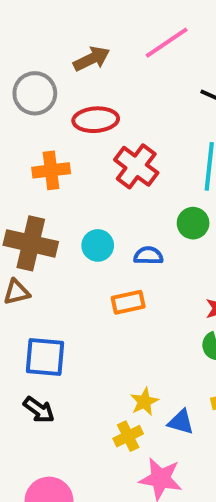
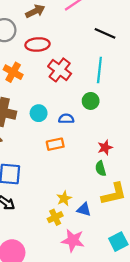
orange cross: (51, 170) -> (13, 72), turned 36

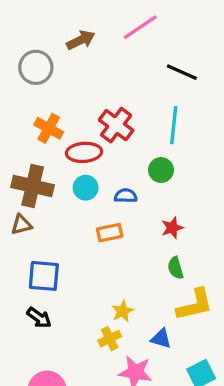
red ellipse: (37, 44) -> (84, 152), moved
red star: (105, 147) -> (172, 228), moved
blue triangle: (84, 209) -> (161, 339), moved

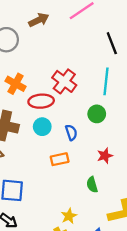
black line: (182, 72) -> (112, 43), turned 45
blue semicircle: (126, 196) -> (71, 132), turned 70
green semicircle: (175, 268) -> (92, 185), moved

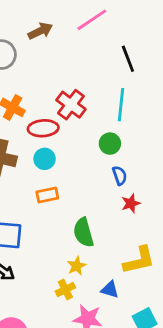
blue semicircle: (71, 132) -> (120, 176), moved
red star: (105, 156) -> (131, 203), moved
orange rectangle: (60, 159) -> (47, 195), moved
green semicircle: (92, 185) -> (83, 233), moved, size x1.5

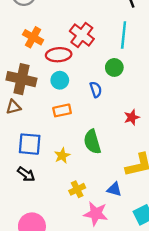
blue semicircle: (120, 176) -> (96, 90), moved
yellow star: (77, 266) -> (62, 156), moved

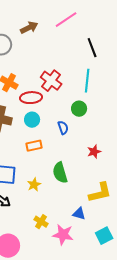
yellow cross: (77, 189) -> (41, 222), moved, turned -32

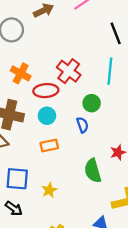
green circle: (79, 109) -> (92, 103), moved
green semicircle: (60, 173) -> (93, 171), moved

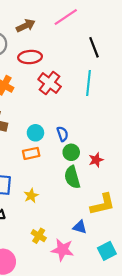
red ellipse: (46, 91) -> (30, 57), moved
green circle: (92, 103) -> (71, 152), moved
cyan circle: (47, 116) -> (35, 133), moved

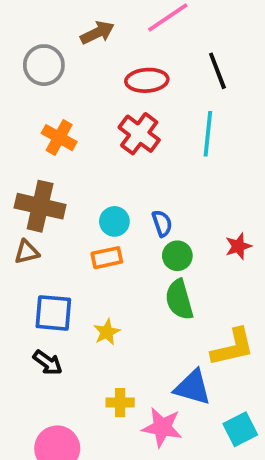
red ellipse: (30, 57) -> (147, 80), moved
red star: (96, 160) -> (238, 246), moved
blue triangle: (80, 227) -> (193, 387), size x1.5
yellow cross: (39, 236) -> (120, 403), turned -32

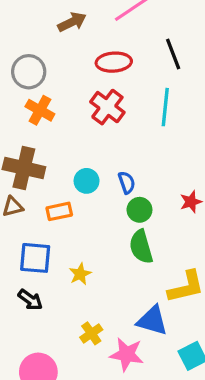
gray circle: (44, 65) -> (29, 72), moved
orange rectangle: (107, 258) -> (59, 211), moved
yellow cross: (120, 403) -> (91, 333), turned -35

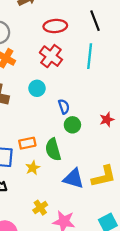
cyan circle: (87, 181) -> (37, 88), moved
orange rectangle: (59, 211) -> (27, 143), moved
green semicircle: (141, 247) -> (53, 150), moved
blue triangle: (152, 321) -> (74, 179), moved

